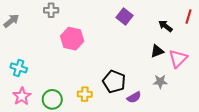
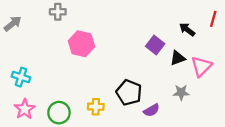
purple square: (125, 17) -> (155, 45), moved

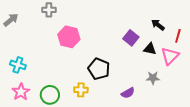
red line: (213, 19) -> (178, 36), moved
black triangle: (178, 58) -> (150, 49), turned 32
black pentagon: (129, 92) -> (99, 69), moved

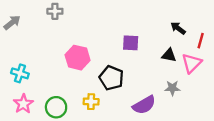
pink hexagon: (69, 37) -> (78, 58), moved
purple square: (131, 38) -> (131, 43), moved, turned -35
purple semicircle: (128, 93) -> (144, 105), size x1.5

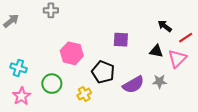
red line: (201, 41) -> (186, 38), turned 40
yellow cross: (91, 102) -> (84, 94), turned -32
purple semicircle: (144, 105) -> (133, 85), moved
green circle: (56, 107) -> (52, 84), moved

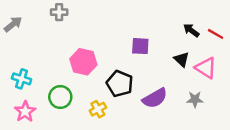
red line: (186, 38) -> (216, 34), moved, turned 64
black triangle: (156, 51) -> (182, 59), turned 32
pink triangle: (177, 58) -> (206, 68), turned -42
gray star: (160, 81) -> (195, 99), moved

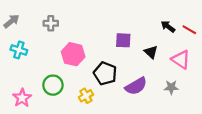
gray cross: (59, 12) -> (51, 23), moved
black triangle: (182, 59) -> (151, 52), moved
cyan cross: (22, 79) -> (19, 50), moved

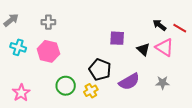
pink hexagon: (73, 54) -> (48, 51), moved
pink triangle: (181, 60) -> (165, 47), moved
green circle: (53, 85) -> (66, 86), moved
yellow cross: (86, 96) -> (91, 91), moved

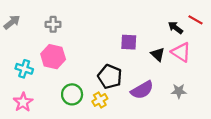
red line: (180, 28) -> (196, 20), moved
cyan cross: (18, 47) -> (24, 69), moved

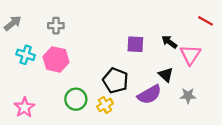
black arrow: (175, 28) -> (169, 42), moved
pink triangle: (181, 52) -> (190, 55), turned 30
black triangle: (158, 54) -> (166, 75), moved
cyan cross: (24, 69) -> (26, 55), moved

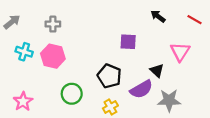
black arrow: (169, 42) -> (158, 16), moved
gray star: (188, 96) -> (169, 100), moved, size x1.5
yellow cross: (105, 105) -> (110, 107), moved

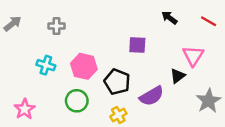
cyan cross: (24, 52) -> (46, 65), moved
pink hexagon: (53, 56) -> (84, 66), moved
black triangle: (157, 70) -> (178, 76), moved, turned 40
gray star: (169, 100) -> (209, 101), moved, turned -30

